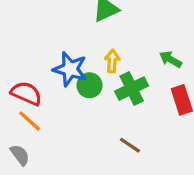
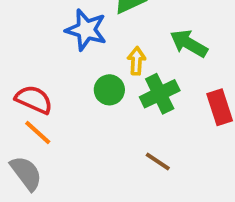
green arrow: (170, 59) -> (189, 43), moved, size x1.4
blue star: (70, 69) -> (86, 30), moved
gray semicircle: (20, 155) -> (26, 173), size x1.4

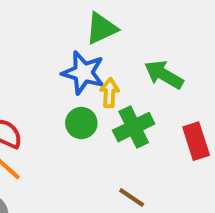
blue star: (86, 30) -> (83, 73), moved

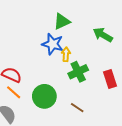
green arrow: (164, 75) -> (103, 35), moved
green circle: (81, 123) -> (44, 96), moved, size x1.5

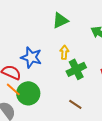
blue star: (53, 44) -> (31, 57), moved
green circle: (44, 96) -> (28, 93), moved

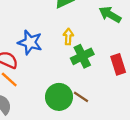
green circle: (28, 93) -> (59, 97), moved

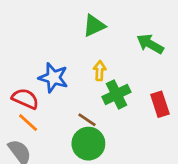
brown line: (81, 97) -> (87, 120), moved

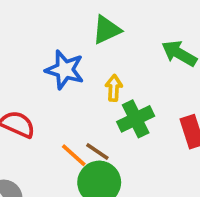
blue star: (53, 78) -> (65, 70), moved
orange line: (28, 123) -> (74, 155), moved

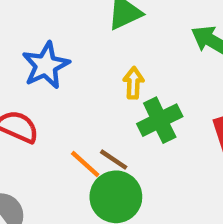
blue star: (65, 70) -> (46, 65), moved, turned 30

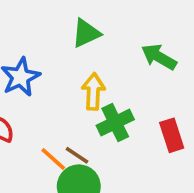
yellow arrow: (133, 83) -> (93, 92), size x1.4

